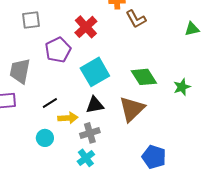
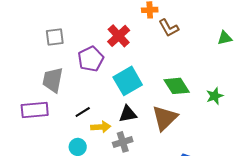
gray square: (31, 20) -> (55, 37), moved

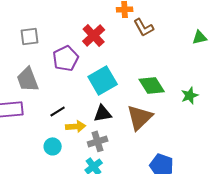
gray trapezoid: (53, 80) -> (28, 79), turned -32

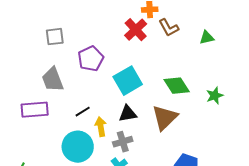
red cross: (94, 35) -> (136, 30), moved
green triangle: (200, 37) -> (207, 38), moved
yellow arrow: (76, 126) -> (101, 127), turned -96
cyan circle: (53, 146) -> (78, 147), size x1.8

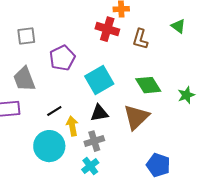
brown L-shape: (169, 28) -> (140, 39), moved, turned 45
red cross: (136, 30) -> (107, 29), turned -30
green triangle: (207, 38) -> (178, 26), moved, turned 49

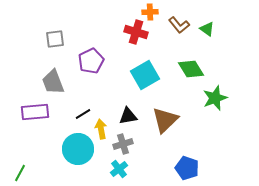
brown L-shape: (140, 39) -> (179, 25), moved, turned -55
cyan square: (99, 80) -> (145, 75), moved
green diamond: (148, 85) -> (191, 69), moved
green star: (186, 95) -> (215, 98), size x1.4

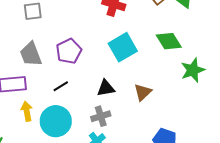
purple pentagon: (91, 61) -> (69, 51), moved
brown triangle: (165, 120) -> (143, 92), size x0.7
yellow arrow: (101, 129) -> (27, 111), moved

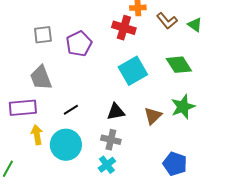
purple pentagon: (69, 51) -> (79, 44), moved
green star: (193, 70) -> (183, 107), moved
gray cross: (101, 116) -> (111, 140), turned 30

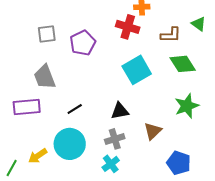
brown L-shape: (167, 21) -> (171, 35), moved, turned -50
brown triangle: (153, 116) -> (153, 131), moved
yellow arrow: (37, 135) -> (38, 156), moved, turned -114
gray cross: (111, 140) -> (115, 139), turned -30

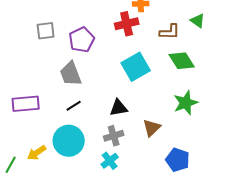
red cross: (128, 27) -> (127, 24), turned -30
gray trapezoid: (45, 77) -> (71, 74), moved

